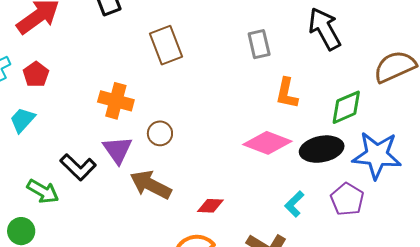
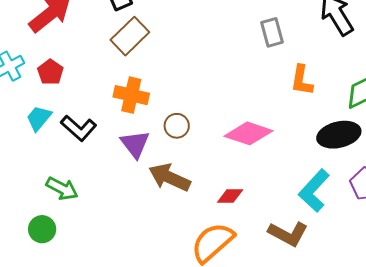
brown rectangle: (166, 45) -> (130, 36), moved, turned 69
pink diamond: (267, 143) -> (248, 133), moved
black L-shape: (78, 167) -> (79, 128), moved
cyan L-shape: (294, 204) -> (314, 191), size x1.6

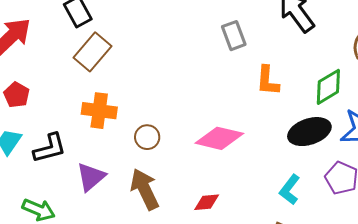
black L-shape: (79, 128) -> (50, 148), turned -51
purple triangle: (135, 144) -> (91, 177), moved, turned 32
brown arrow: (170, 177) -> (145, 189), turned 45
cyan L-shape: (314, 191) -> (290, 190), size x0.7

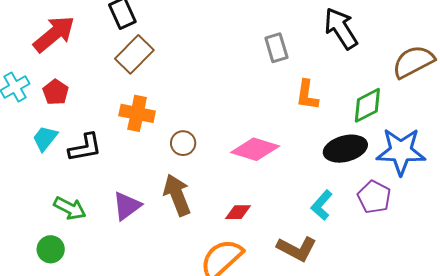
purple triangle: (91, 177) -> (127, 206), moved

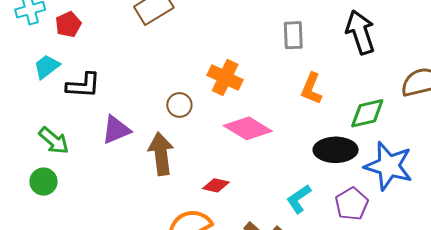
orange cross: (137, 113) -> (225, 78), moved
purple triangle: (127, 206) -> (116, 130), moved
green circle: (51, 249) -> (43, 182), moved

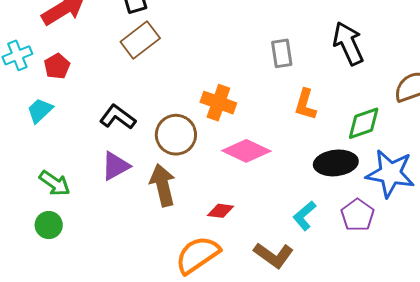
black L-shape: (83, 85) -> (118, 117), moved, turned -141
brown circle: (179, 105) -> (176, 135), size x1.6

